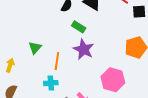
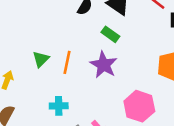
green rectangle: (79, 27) -> (110, 34), moved
orange line: (57, 61) -> (67, 62), moved

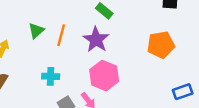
pink hexagon: (139, 106) -> (104, 76), moved

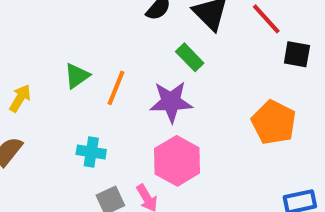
purple star: (96, 40) -> (171, 102), turned 30
orange pentagon: (161, 45) -> (274, 122), turned 30

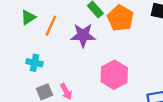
orange pentagon: (274, 122) -> (120, 18), moved
pink hexagon: (177, 161) -> (114, 75), moved

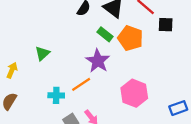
orange line: (51, 26) -> (81, 84), moved, turned 42
purple star: (83, 35) -> (98, 61), turned -30

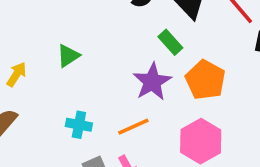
orange pentagon: (130, 38) -> (205, 80), moved
orange line: (81, 84) -> (133, 127), moved

